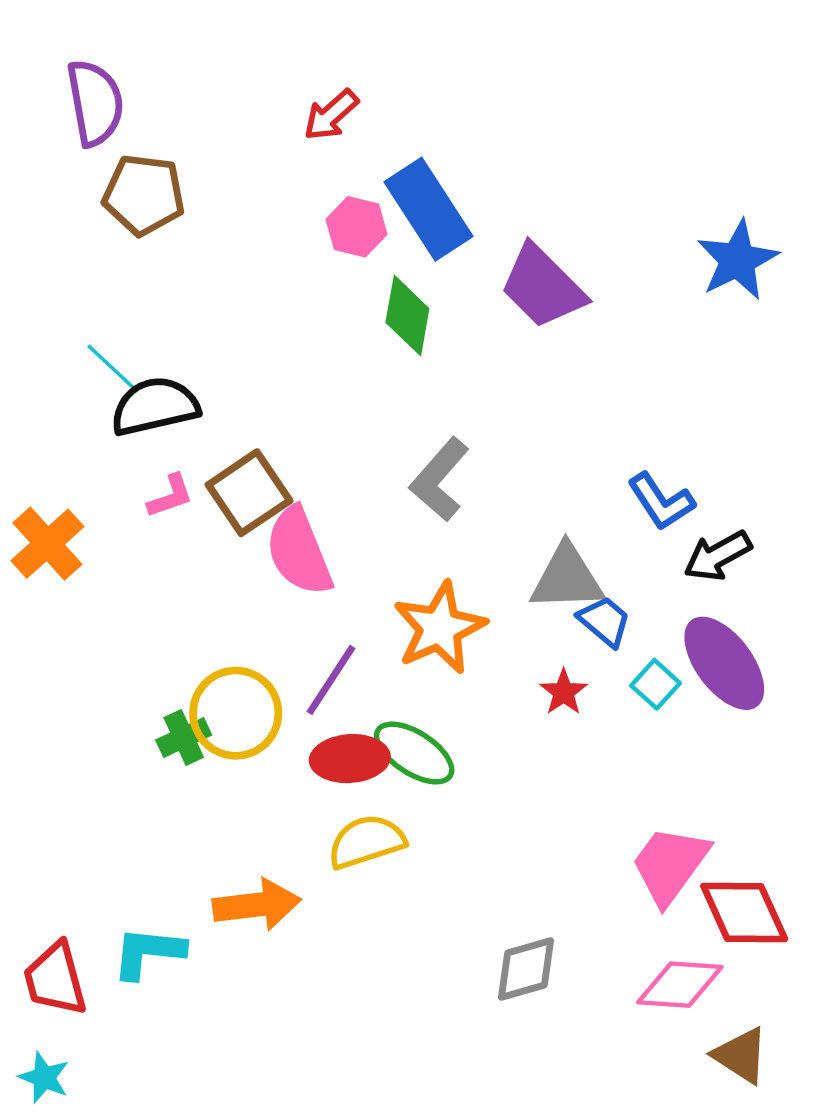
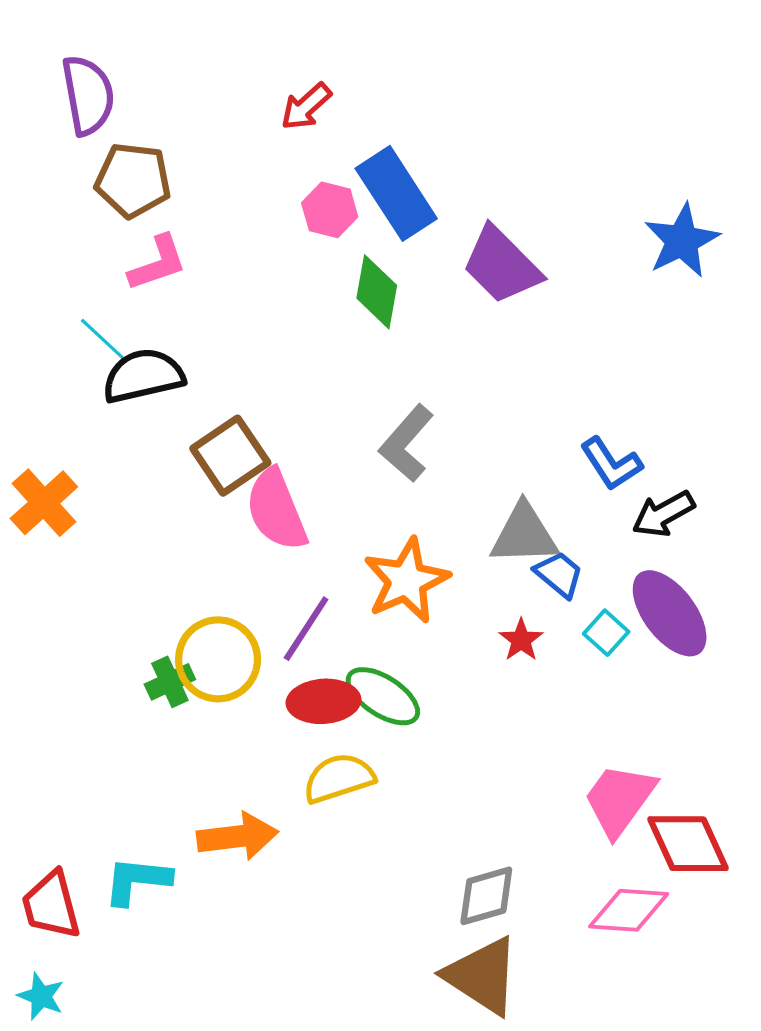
pink L-shape: (170, 496) -> (158, 263), moved, size x1.4
brown triangle: (741, 1055) -> (482, 976), moved, size x1.5

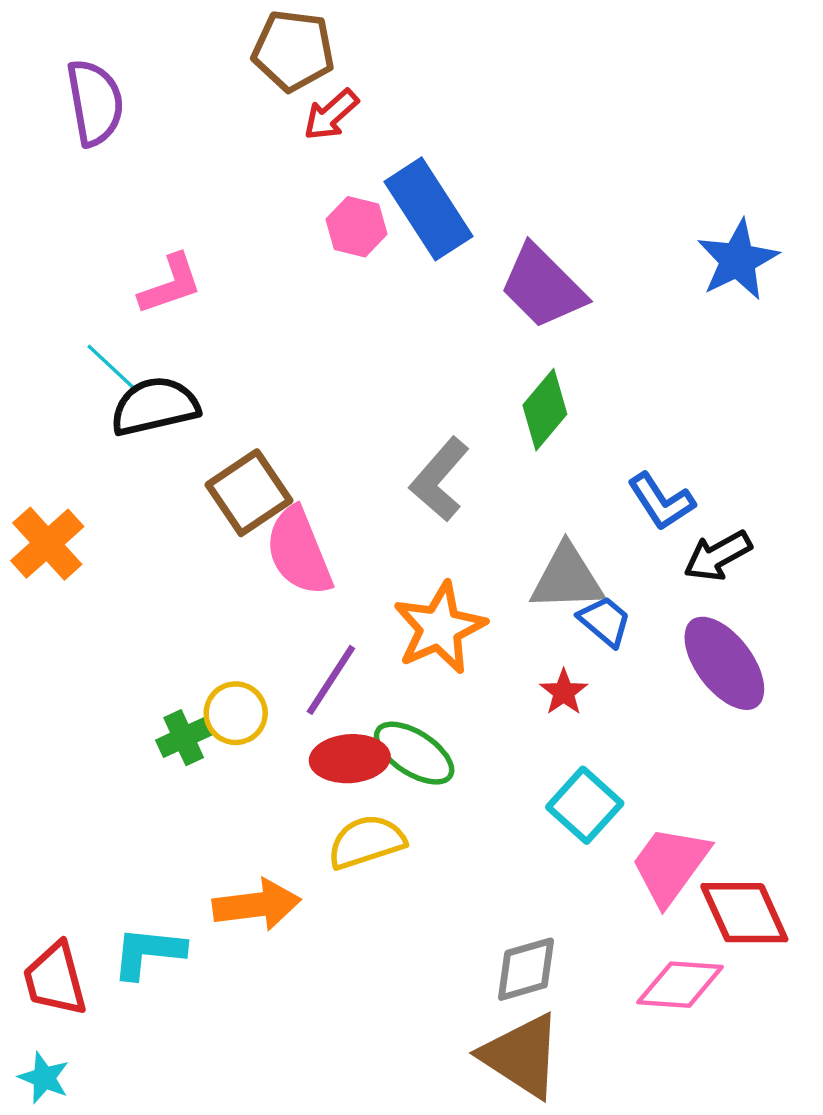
brown pentagon: (133, 180) -> (293, 50), moved
green diamond: (377, 292) -> (545, 410), moved, turned 30
cyan square: (606, 633) -> (585, 805), moved, size x1.5
yellow circle: (218, 659) -> (236, 713), size x0.7

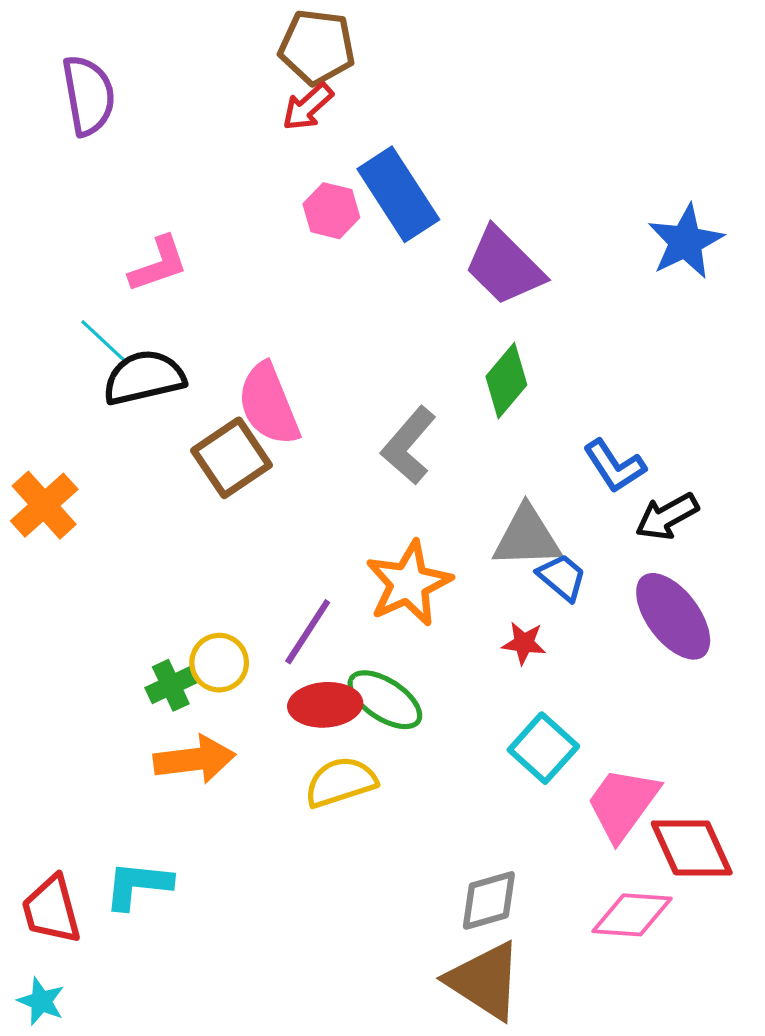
brown pentagon: (293, 50) -> (317, 47), moved
pink semicircle: (299, 551) -> (269, 404), moved
red star: (564, 692) -> (524, 643), turned -30
orange arrow: (257, 905) -> (194, 759), moved

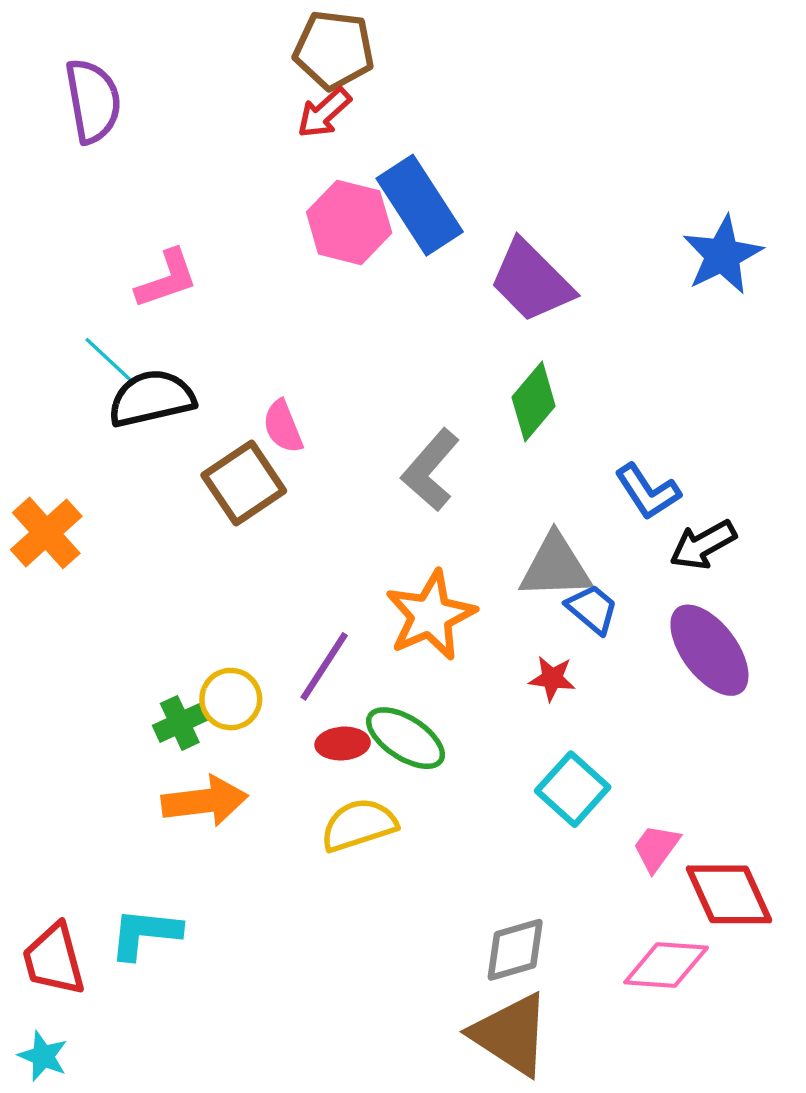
pink hexagon: (331, 211) -> (349, 222), size x1.4
pink semicircle: (269, 404) -> (283, 427), size x0.6
red ellipse: (325, 705) -> (343, 744), size x0.7
pink trapezoid: (623, 804) -> (656, 848), size x0.6

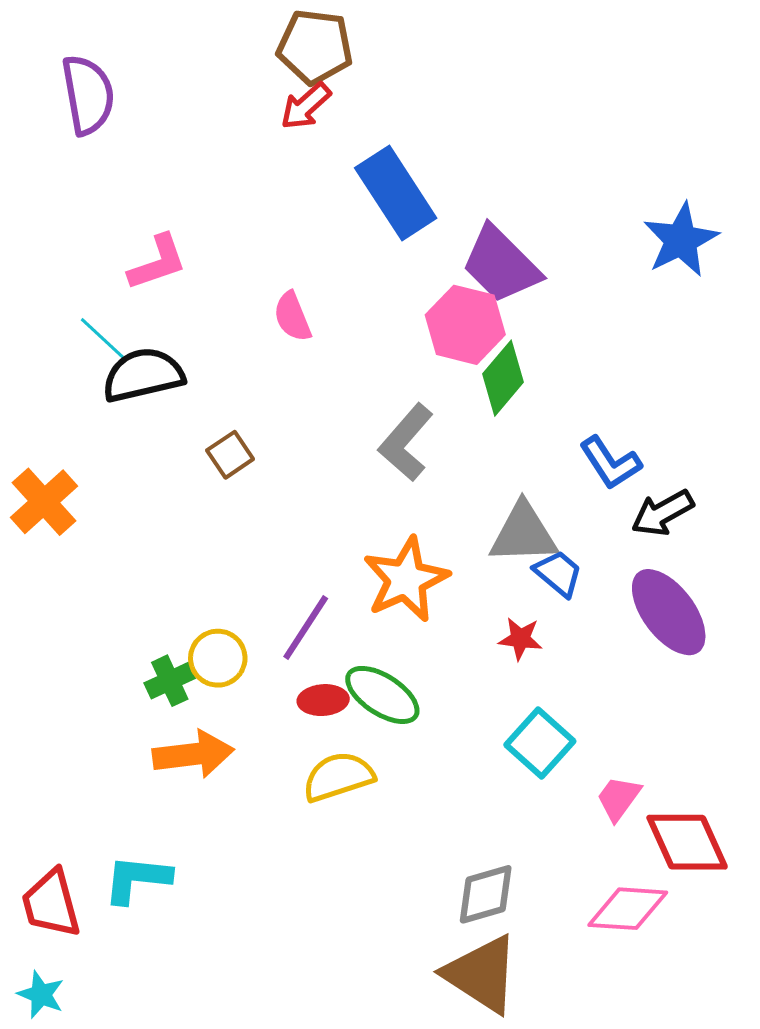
pink hexagon: (349, 222) -> (465, 325), moved
pink semicircle: (283, 427) -> (292, 317), moved
brown square: (244, 483) -> (230, 455), size x0.6

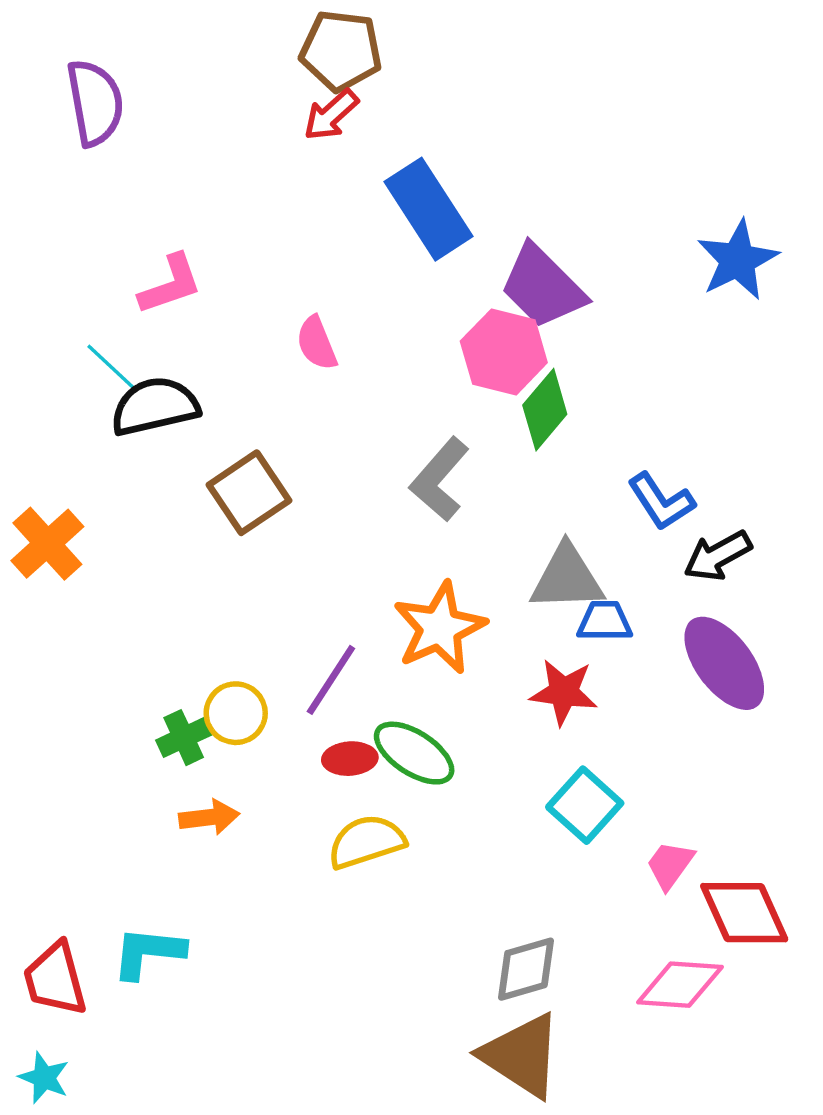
brown square: (230, 455) -> (249, 493), size x1.6
blue trapezoid: (558, 573) -> (605, 621), turned -40
red star: (520, 639) -> (564, 692), size x1.4
orange arrow: (193, 754) -> (209, 817), size x0.7

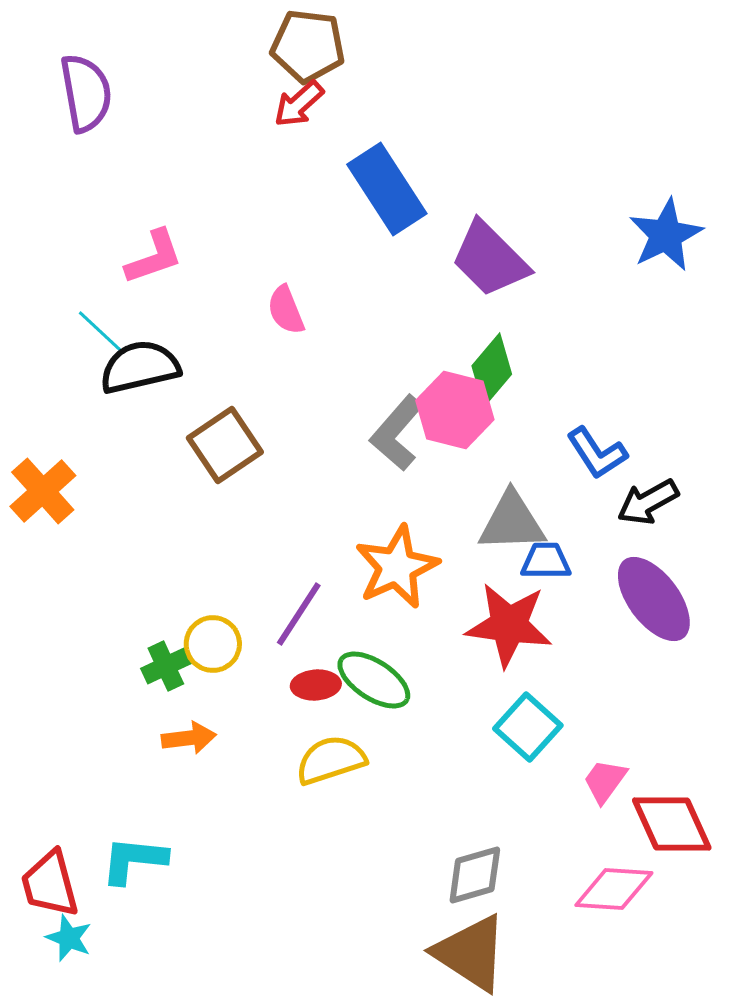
pink hexagon: (504, 352) -> (455, 410), moved
red star: (564, 692) -> (509, 625), size x1.4
cyan star: (44, 1078) -> (69, 938), moved

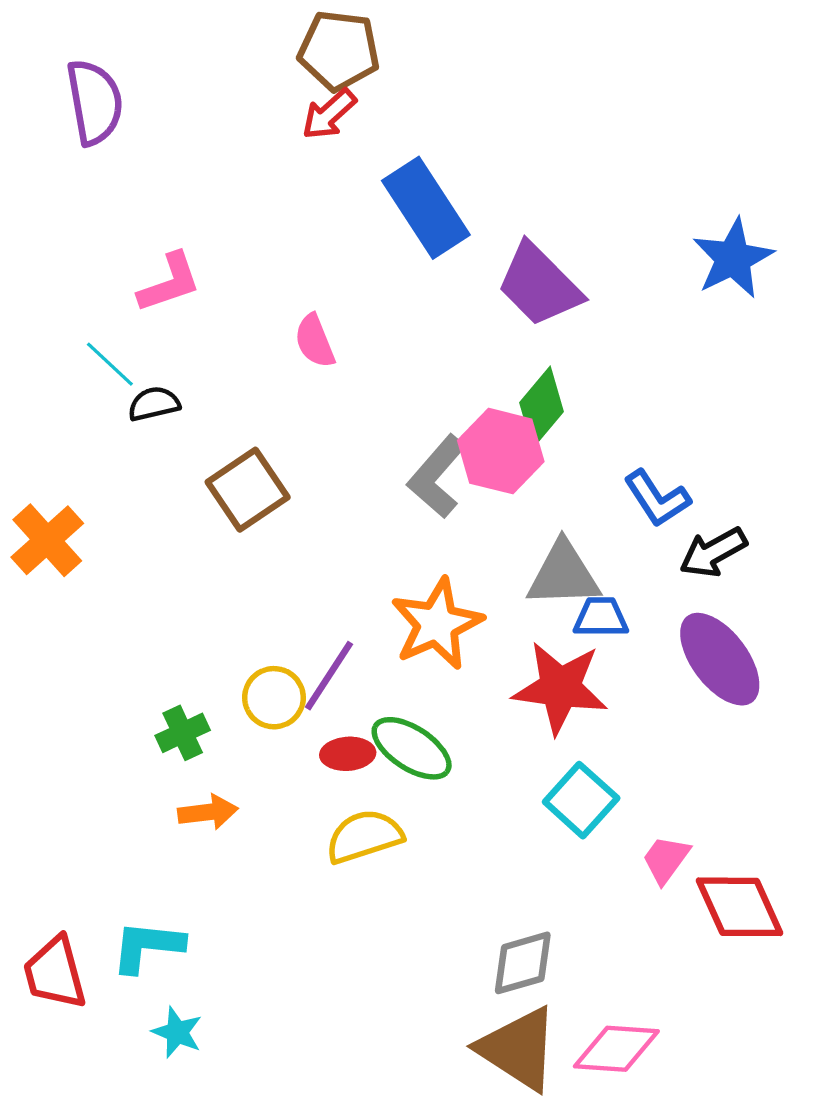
black semicircle: (140, 367) -> (154, 404), size x0.6
yellow circle: (213, 644) -> (274, 698), moved
pink diamond: (614, 889) -> (616, 1049), moved
cyan star: (69, 938) -> (177, 1032), moved

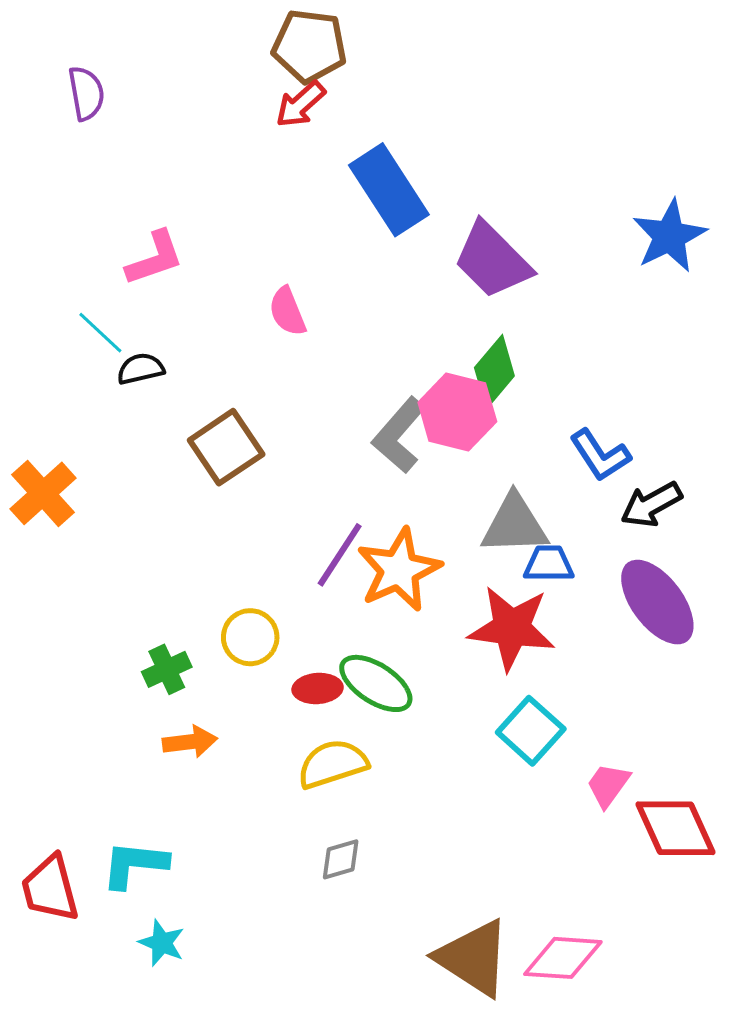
purple semicircle: (95, 102) -> (86, 93), size x0.7
purple line: (329, 676) -> (340, 555), moved
gray diamond: (523, 963) -> (341, 859), moved, size x0.7

